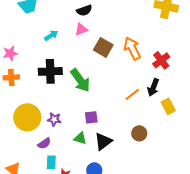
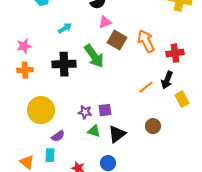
pink triangle: (81, 29) -> (105, 22), moved
red cross: (161, 60) -> (175, 53), turned 30
green arrow: (80, 80) -> (94, 56), moved
purple star: (54, 119) -> (85, 112), moved
cyan rectangle: (51, 162) -> (50, 155), moved

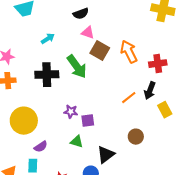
pink triangle: (105, 22) -> (88, 33), turned 40
purple star: (85, 112) -> (71, 112), moved
black triangle: (117, 134) -> (106, 155), moved

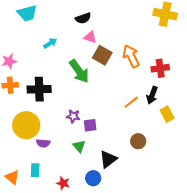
black cross: (47, 75) -> (39, 89), moved
green triangle: (77, 142) -> (79, 146), turned 32
purple semicircle: (41, 147) -> (43, 143), moved, turned 40

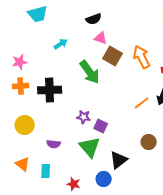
yellow circle: (26, 125) -> (25, 125), moved, size x0.7
purple square: (90, 125) -> (101, 126), turned 32
green triangle: (79, 146) -> (90, 147), size x1.6
orange triangle: (12, 177) -> (23, 164), moved

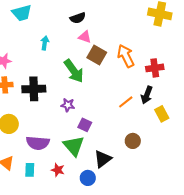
cyan arrow: (61, 44) -> (45, 43), turned -48
purple star: (84, 117) -> (68, 105), moved
purple semicircle: (54, 144) -> (38, 143), size x1.6
red star: (74, 184) -> (58, 170), moved

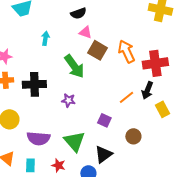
red cross: (155, 68) -> (155, 63), size x1.4
purple square: (85, 125) -> (104, 120), moved

